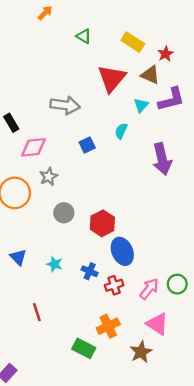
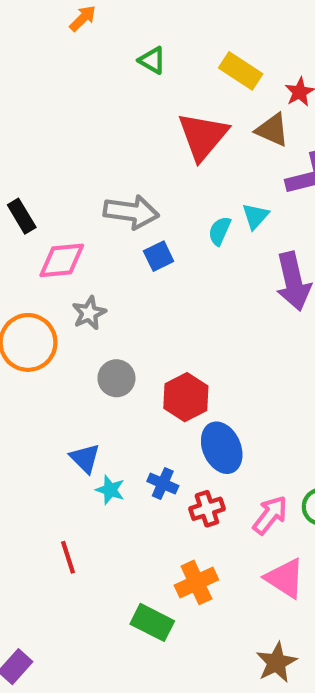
gray arrow: (65, 105) -> (131, 212), moved
cyan triangle: (141, 105) -> (255, 216), moved
blue triangle: (18, 257) -> (85, 458), moved
cyan star: (54, 264) -> (110, 490), moved
brown star: (141, 352) -> (276, 662), moved

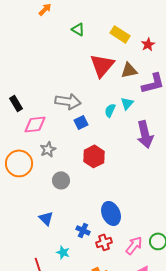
brown triangle: (272, 130) -> (129, 70), moved, turned -36
red hexagon: (186, 397) -> (94, 156), moved
cyan star: (110, 490) -> (63, 252), moved

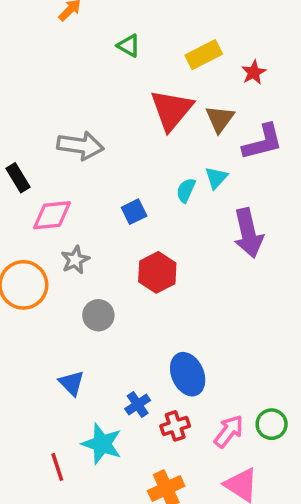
yellow rectangle: (120, 34) -> (204, 55), turned -60
brown triangle: (129, 70) -> (220, 119), turned -42
gray arrow: (68, 101) -> (81, 146), moved
blue cross: (83, 230) -> (138, 405), turned 32
cyan star: (63, 252) -> (102, 444), size x1.6

